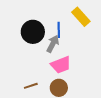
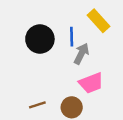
gray arrow: (53, 44) -> (81, 54), moved
pink trapezoid: (61, 65) -> (91, 83), moved

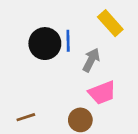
blue line: (72, 37) -> (68, 41), moved
brown line: (37, 105) -> (26, 117), moved

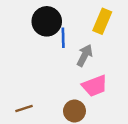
yellow rectangle: (110, 23) -> (102, 21), turned 65
black circle: (45, 44) -> (47, 21), moved

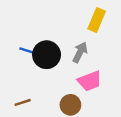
black circle: (47, 21) -> (47, 55), moved
blue line: (63, 38) -> (29, 51), moved, turned -72

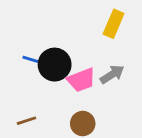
gray arrow: (80, 52) -> (112, 74), moved, turned 30
pink trapezoid: (90, 81) -> (81, 80), moved

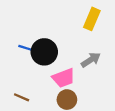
pink trapezoid: (81, 80) -> (64, 78), moved
brown line: (26, 121) -> (22, 97), turned 42

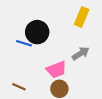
black circle: (44, 52) -> (37, 32), moved

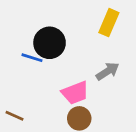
brown line: (19, 87) -> (14, 116), moved

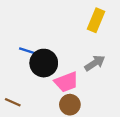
black circle: (50, 43) -> (44, 63), moved

